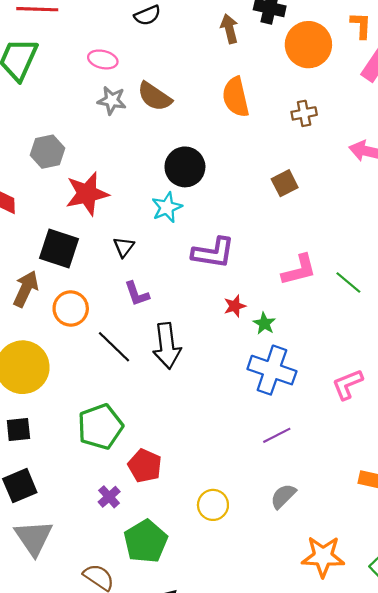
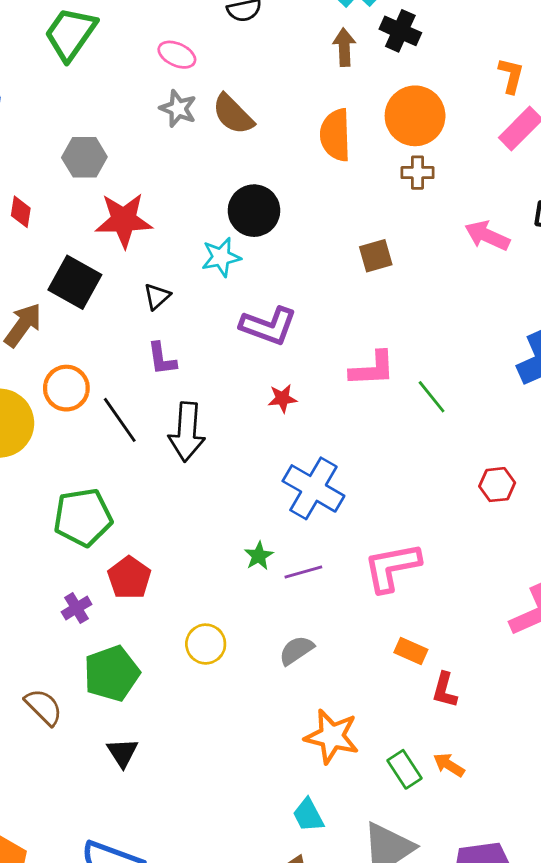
orange circle: (308, 45) -> (415, 116), moved
orange circle: (71, 309) -> (66, 388), moved
green star: (264, 323) -> (259, 556), moved
pink L-shape: (348, 384) -> (392, 567), moved, size x1.4

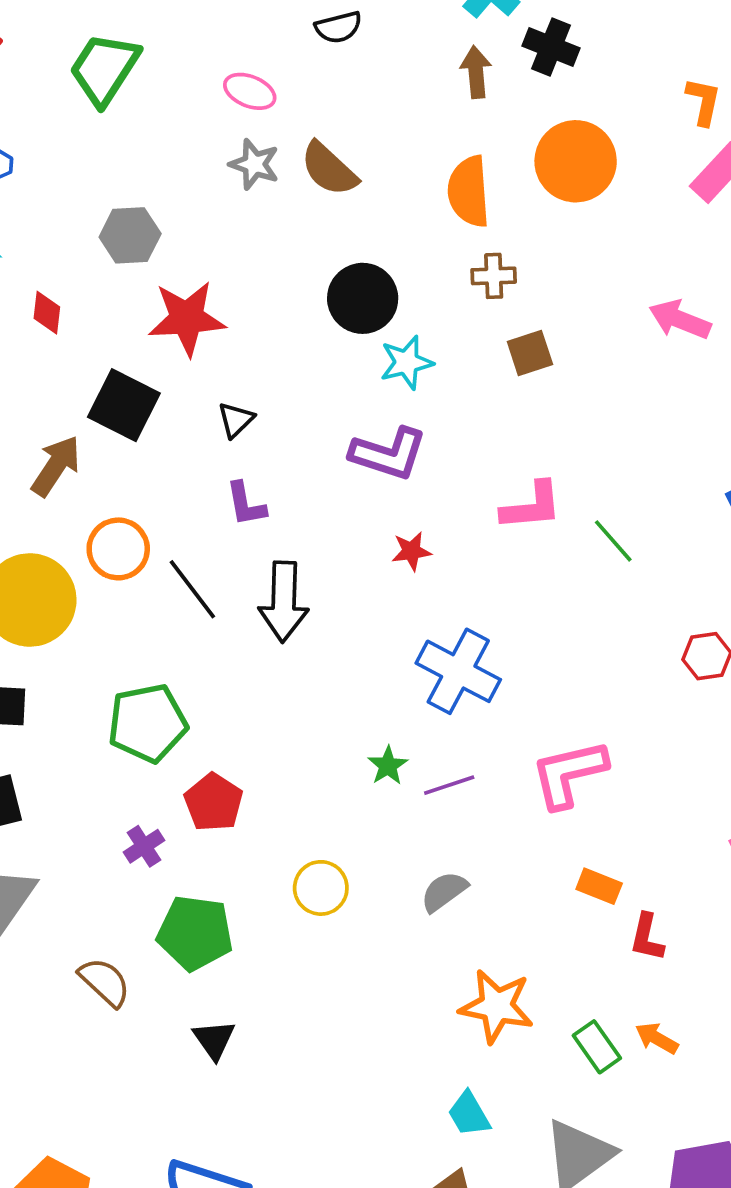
brown cross: (417, 173) -> (494, 276), moved
cyan star: (221, 257) -> (407, 362), moved
green pentagon: (112, 673) -> (195, 933), turned 30

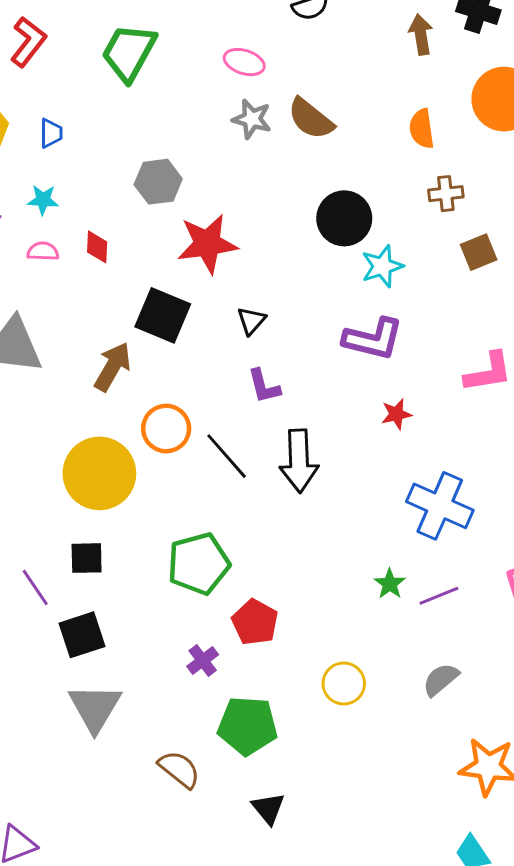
orange semicircle: (469, 192) -> (422, 129), size x0.7

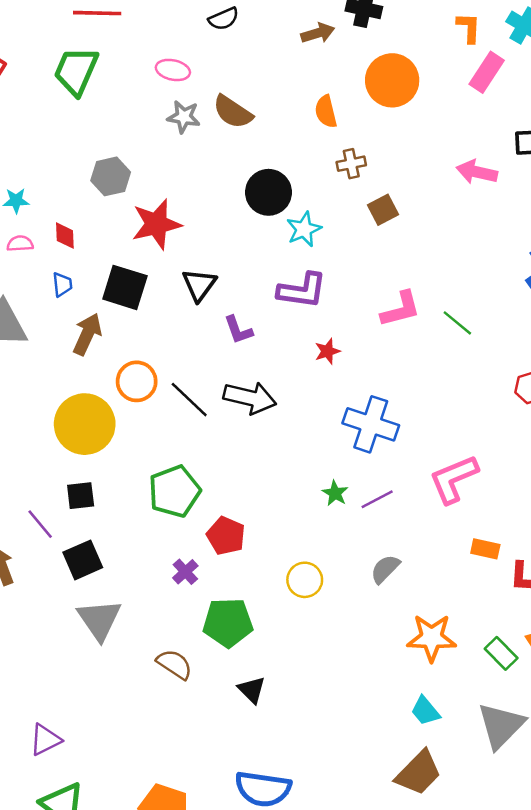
brown arrow: (421, 35) -> (318, 33), turned 88
blue trapezoid: (51, 133) -> (62, 284), moved
black triangle: (251, 321) -> (199, 285), size x1.4
purple L-shape: (264, 386) -> (238, 330), moved
black arrow: (299, 461) -> (250, 398), turned -69

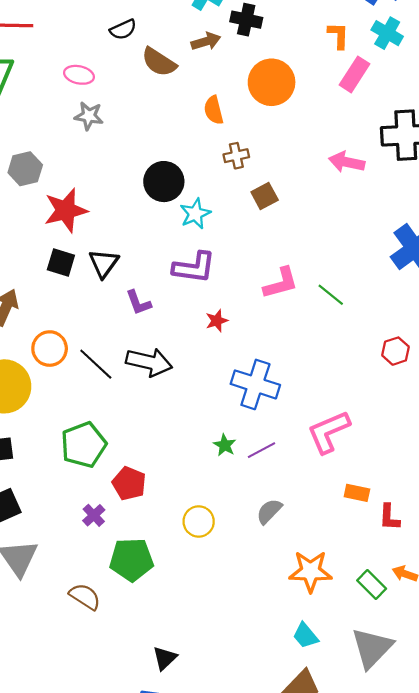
brown semicircle: (233, 112) -> (159, 62), moved
black square: (125, 287) -> (61, 263), moved, size x0.7
black triangle: (252, 690) -> (165, 658), moved, turned 32

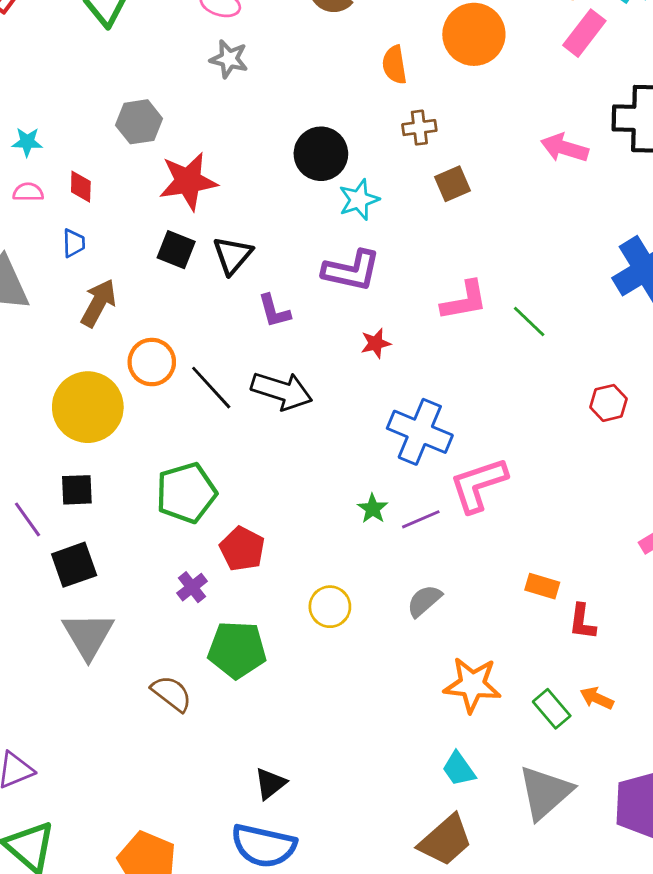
pink L-shape: (329, 432) -> (478, 485), moved

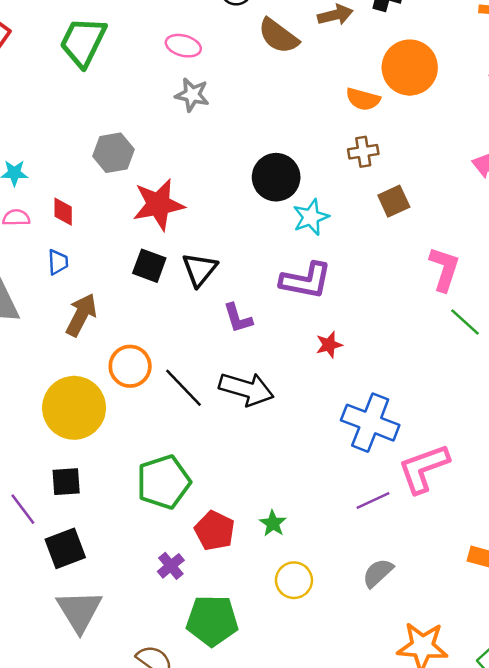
orange semicircle: (394, 65) -> (363, 99), moved, turned -64
pink L-shape: (464, 301) -> (444, 269), moved, turned -60
green star: (373, 509) -> (273, 523), moved

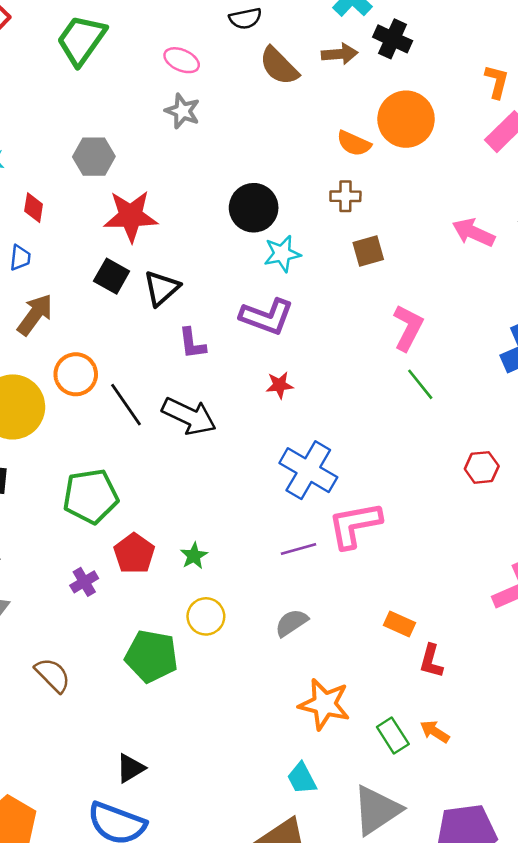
green pentagon: (212, 621) -> (151, 656), moved

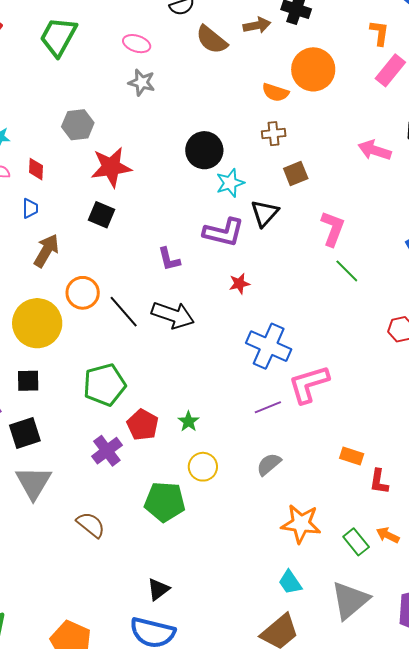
black triangle: (162, 288) -> (265, 213), moved
purple cross: (84, 582) -> (107, 451), size x1.4

